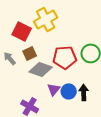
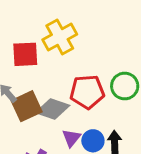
red square: (22, 31) -> (25, 54), turned -30
brown square: (30, 53) -> (27, 106), moved, size x1.5

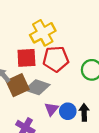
red square: (25, 54) -> (26, 58), moved
red pentagon: (87, 92) -> (56, 59), moved

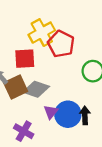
red pentagon: (56, 59) -> (61, 44), moved, turned 30
blue circle: (68, 111) -> (68, 114), size x1.5

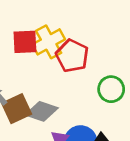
red square: (25, 59) -> (25, 42), moved

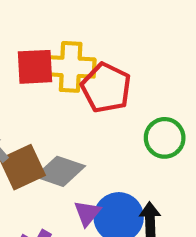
yellow cross: (49, 42) -> (71, 67), turned 32

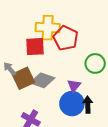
red square: (35, 67) -> (35, 47), moved
purple triangle: (87, 213) -> (74, 86), moved

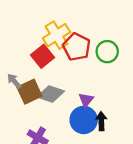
yellow cross: (48, 28) -> (57, 35), turned -35
red square: (35, 47) -> (42, 56), turned -36
green circle: (95, 63) -> (107, 52), moved

